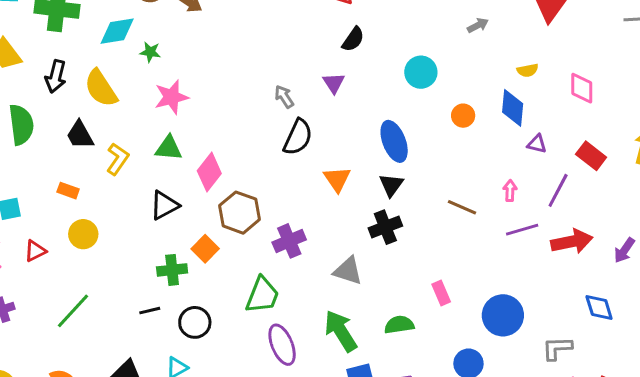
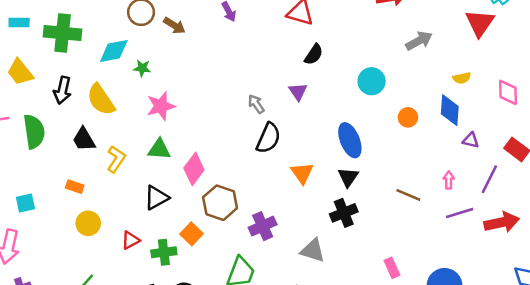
gray arrow: (478, 25) -> (419, 41), size x1.5
red triangle: (35, 251) -> (131, 240), moved

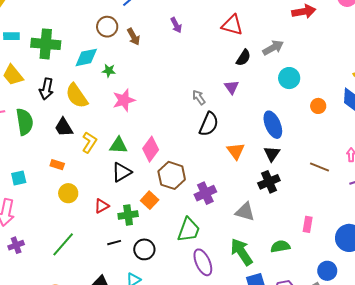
brown arrow: (174, 26) -> (134, 37), turned 30
gray arrow: (419, 41) -> (273, 48), moved
green triangle: (159, 149) -> (119, 145), moved
pink rectangle: (392, 268) -> (308, 224), turned 35

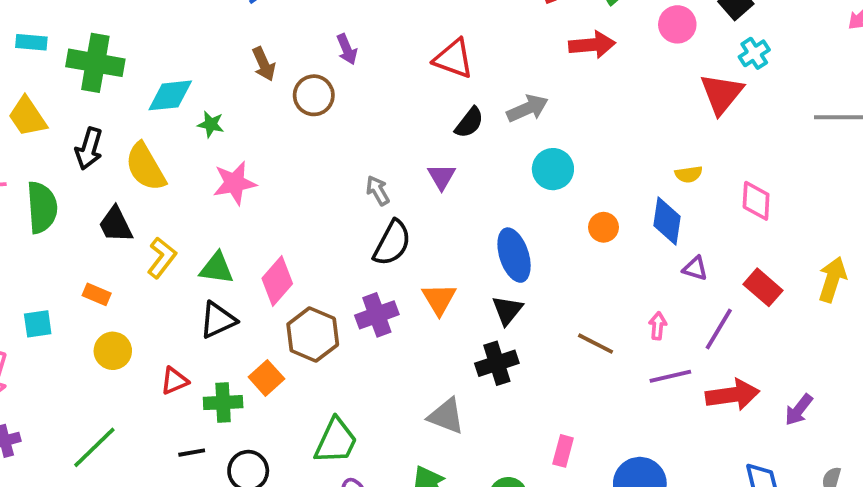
brown circle: (107, 27) -> (314, 95), moved
cyan square: (19, 178) -> (38, 324), moved
purple cross: (205, 193) -> (377, 315), moved

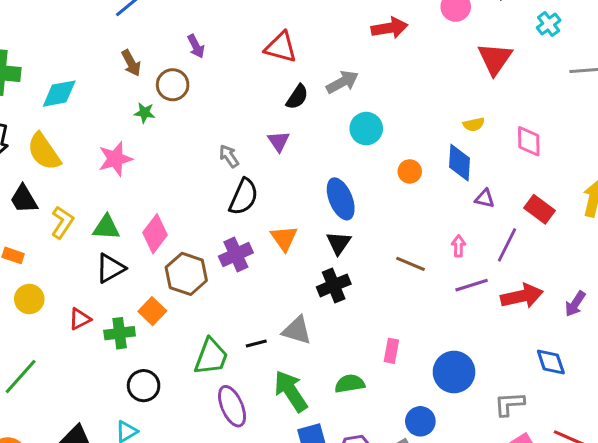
cyan cross: (754, 53) -> (549, 24), moved
green star: (211, 124) -> (144, 113), moved
black line: (192, 453) -> (256, 343), moved

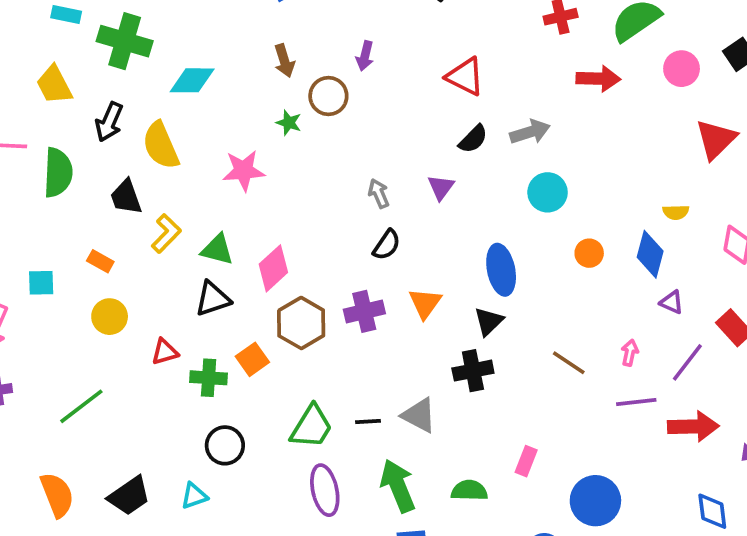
purple arrow: (196, 46) -> (365, 56), turned 30
black semicircle: (244, 197) -> (387, 245), size x0.7

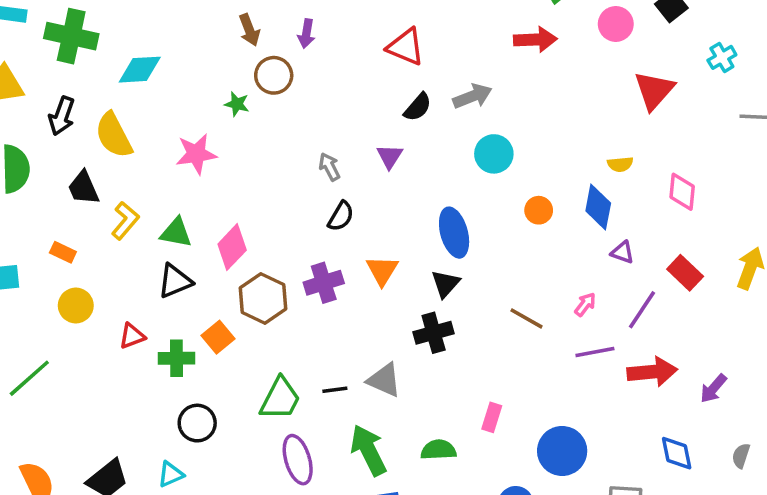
brown arrow: (284, 61) -> (249, 30), moved
pink arrow: (630, 353) -> (585, 304), turned 30
green line: (81, 406) -> (29, 378), moved

